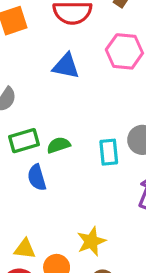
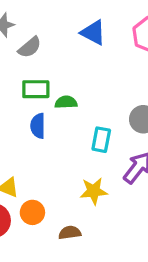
cyan rectangle: (109, 152) -> (101, 140), moved
yellow star: (91, 241) -> (94, 191), moved

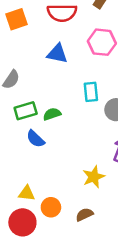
blue semicircle: (38, 126) -> (35, 139), turned -30
cyan rectangle: (101, 140) -> (91, 92), moved

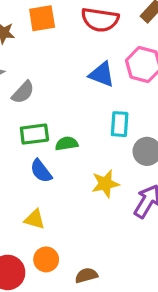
blue triangle: (57, 54) -> (102, 74), moved
yellow star: (94, 177) -> (105, 184), moved
yellow triangle: (27, 193) -> (35, 219), moved

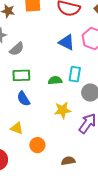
green semicircle: (67, 144) -> (55, 80), moved
orange circle: (46, 259) -> (37, 145), moved
brown semicircle: (86, 275) -> (68, 161), moved

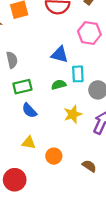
blue triangle: (67, 42) -> (60, 55), moved
gray semicircle: (17, 49) -> (12, 60), turned -49
brown semicircle: (68, 161) -> (89, 166), turned 56

